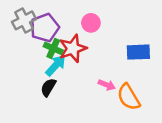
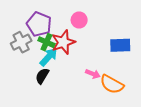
gray cross: (24, 20) -> (21, 42), moved
purple pentagon: (45, 28) -> (39, 24), turned -30
orange semicircle: (129, 97) -> (112, 84), turned -30

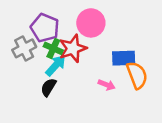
pink circle: (79, 20) -> (91, 23), size x1.5
blue rectangle: (120, 45) -> (124, 58), moved
orange semicircle: (112, 84) -> (137, 75), moved, turned -140

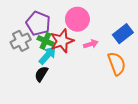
blue rectangle: (124, 58) -> (123, 34), moved, turned -36
pink arrow: (107, 85) -> (91, 44), moved, turned -40

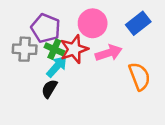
blue rectangle: (123, 34) -> (138, 23), moved
gray cross: (21, 41) -> (25, 49), turned 30
pink arrow: (91, 44) -> (109, 53), size x1.5

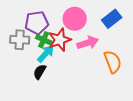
purple pentagon: (46, 28) -> (37, 23), turned -30

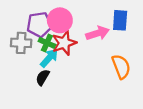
pink circle: (75, 19) -> (60, 20), moved
blue rectangle: (112, 19) -> (120, 20), turned -48
pink arrow: (88, 43) -> (97, 33), moved

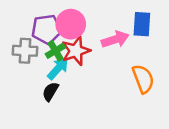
green cross: (47, 43) -> (55, 51), turned 35

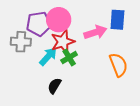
green cross: (55, 51) -> (69, 57), moved
black semicircle: (50, 91) -> (54, 86), moved

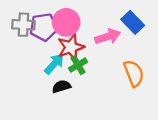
blue rectangle: (117, 20) -> (133, 22), turned -48
gray cross: (21, 42) -> (23, 25), moved
black semicircle: (54, 86) -> (61, 86), moved, turned 42

